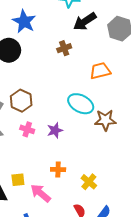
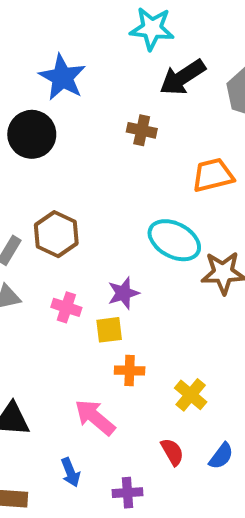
brown cross: (64, 48) -> (142, 130), turned 32
pink cross: (27, 129) -> (66, 307), moved
yellow square: (18, 180) -> (109, 330), moved

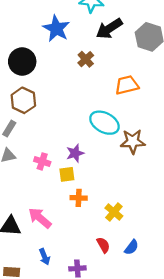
blue star: (62, 77) -> (56, 29), moved
brown cross: (142, 130) -> (86, 59), turned 35
brown hexagon: (56, 234) -> (23, 100), moved
pink arrow: (95, 417) -> (40, 218), moved

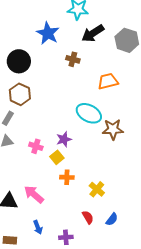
brown cross: (86, 59) -> (73, 59), turned -32
yellow square: (67, 174) -> (57, 157), turned -32

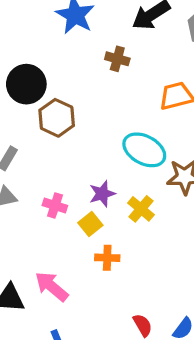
black circle: (19, 61) -> (26, 84), moved
brown hexagon: (20, 94) -> (57, 118), moved
yellow cross: (97, 189) -> (141, 209), moved

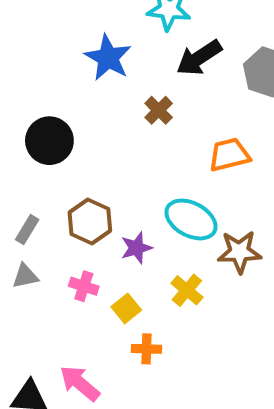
brown cross: (117, 59) -> (159, 110), turned 30
brown hexagon: (57, 118) -> (90, 222), moved
purple star: (102, 194) -> (136, 248), moved

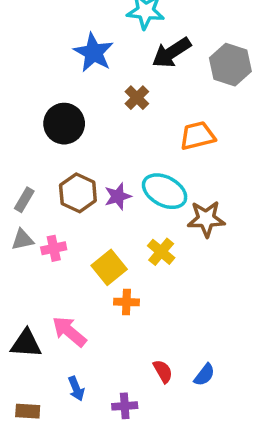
black circle: (49, 141) -> (64, 124), moved
purple star: (136, 248) -> (118, 196), moved
pink cross: (84, 286) -> (54, 248), moved, turned -30
yellow square: (126, 308) -> (109, 267), size x1.4

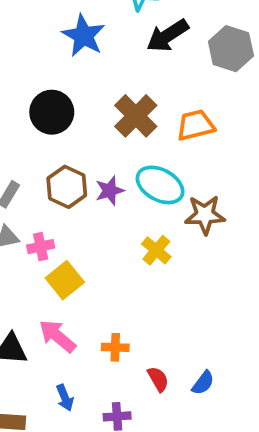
brown cross: (137, 98) -> (136, 116), moved, size x1.6
yellow square: (109, 267) -> (65, 280), moved
orange cross: (126, 302) -> (115, 347), moved

